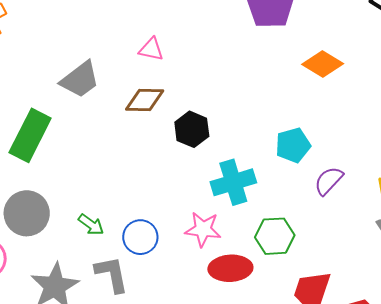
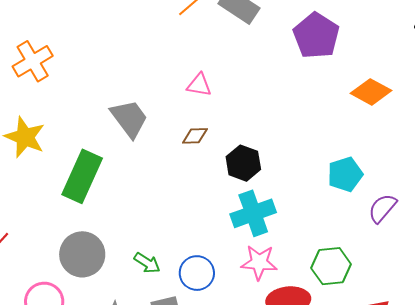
gray trapezoid: (80, 80) -> (129, 118), turned -87
brown diamond: (145, 100) -> (195, 136), size x0.7
cyan cross: (233, 182) -> (253, 213), moved

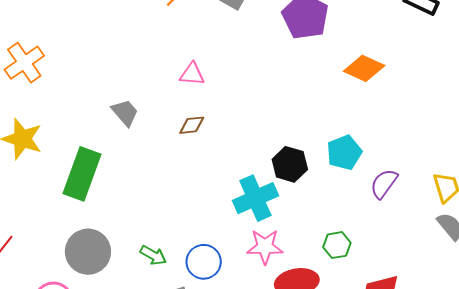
gray trapezoid: (129, 118) -> (125, 113), size x0.7
black hexagon: (243, 163) -> (290, 164), moved
green hexagon: (331, 266) -> (337, 245), size x0.7

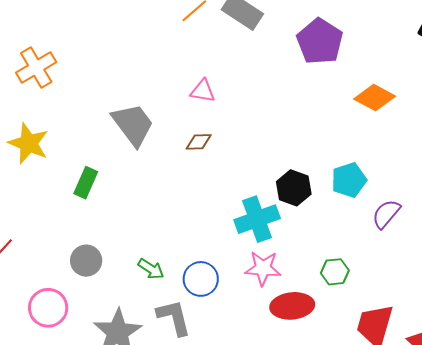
gray trapezoid: (125, 113) -> (133, 125), size x1.6
green rectangle: (82, 174) -> (86, 183), size x0.6
gray circle: (88, 252) -> (86, 261), size x0.7

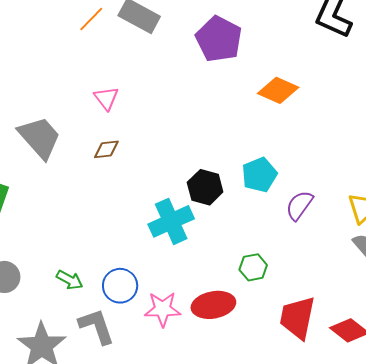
pink triangle: (203, 91) -> (106, 98), turned 48
pink star: (263, 268) -> (163, 309), moved

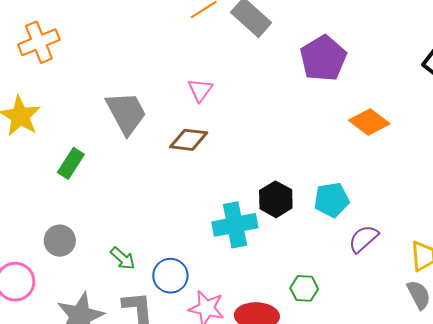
brown diamond: (106, 149) -> (189, 140), size x1.4

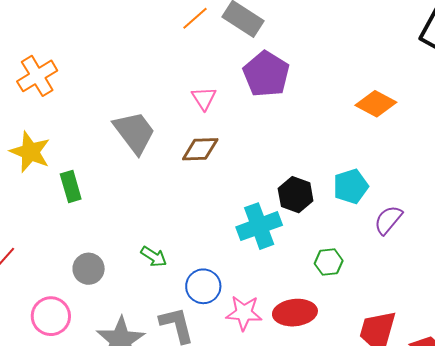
purple pentagon: (323, 58) -> (266, 74), moved
green rectangle: (71, 163) -> (71, 186), moved, turned -40
green arrow: (123, 258) -> (154, 257), moved
green hexagon: (304, 288) -> (329, 262), moved

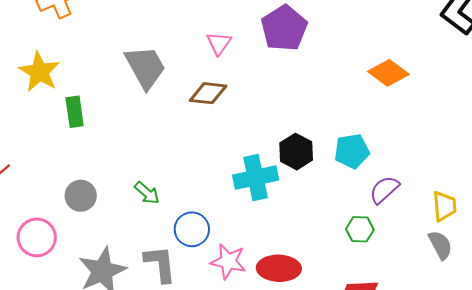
green hexagon: (329, 262) -> (360, 229), moved

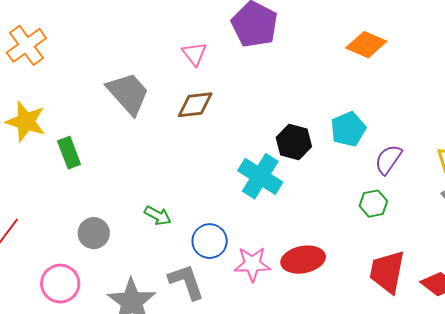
cyan cross: (256, 178) -> (260, 176), turned -33

